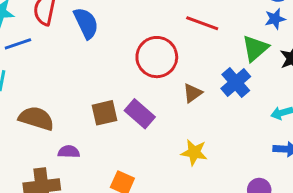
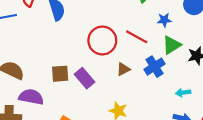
blue star: (275, 19) -> (164, 20), moved
red line: (202, 23) -> (137, 37), moved
purple semicircle: (69, 152) -> (31, 97), size x1.6

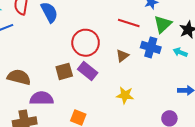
red circle: (102, 41) -> (86, 43), moved
blue cross: (155, 67) -> (151, 47), turned -30
cyan arrow: (183, 93) -> (180, 52), moved, turned 40

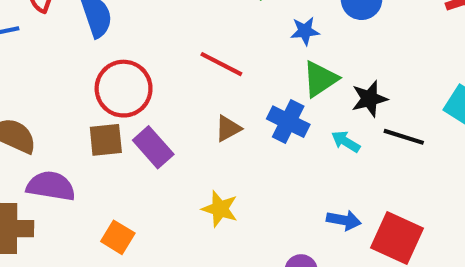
red line: (129, 23) -> (221, 64), moved
red circle: (86, 43) -> (124, 89), moved

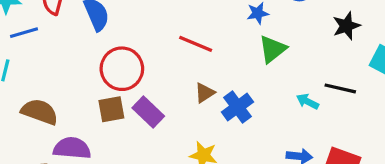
black star: (369, 99) -> (346, 26), moved
blue cross: (288, 122) -> (237, 107), moved, turned 32
cyan arrow: (346, 142) -> (307, 101), moved

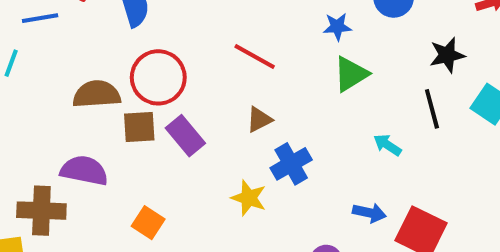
black line: (340, 88) -> (432, 109), moved, turned 56
blue cross: (237, 107) -> (291, 164), moved
brown semicircle: (40, 112) -> (97, 94), moved, turned -30

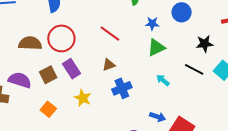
black line: (432, 109) -> (194, 69), turned -54
brown square: (139, 127) -> (48, 75), moved, turned -30
cyan arrow: (387, 145) -> (163, 80), moved
yellow star: (249, 198) -> (83, 98), moved

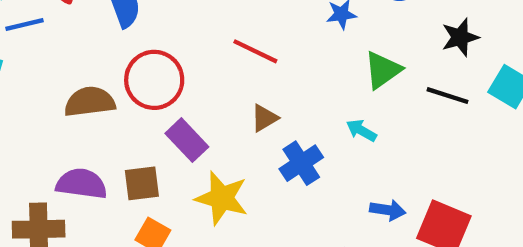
green triangle: (156, 48) -> (383, 70), moved
brown square: (48, 75) -> (142, 183), moved, turned 30
cyan arrow: (163, 80) -> (361, 131), moved
yellow star: (83, 98) -> (222, 198), size x1.4

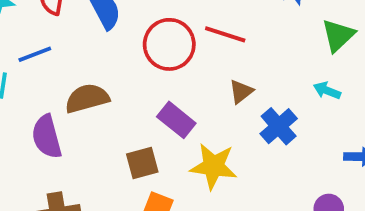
blue line: (25, 24) -> (35, 54), moved
red circle: (154, 80) -> (169, 44), moved
purple semicircle: (81, 184) -> (47, 137), moved, turned -105

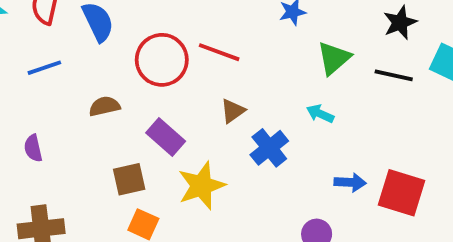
blue line: (35, 54) -> (44, 68), moved
brown semicircle: (87, 98) -> (104, 106), moved, size x0.7
purple semicircle: (47, 137) -> (33, 148), size x0.6
yellow star: (214, 166) -> (201, 186), turned -30

